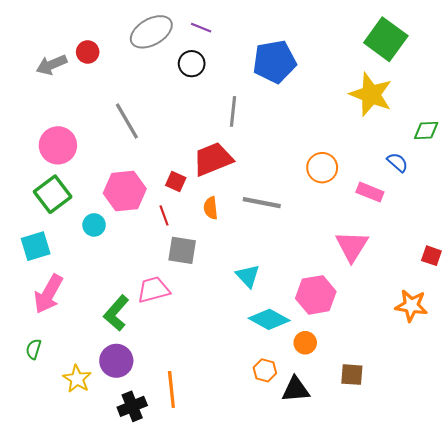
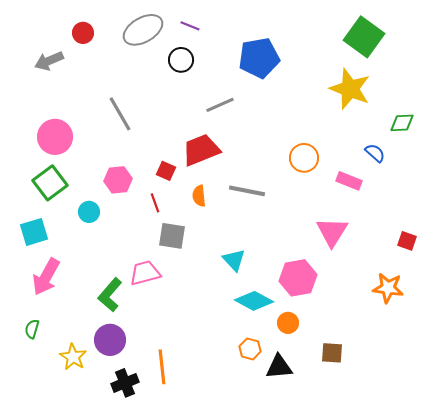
red circle: (88, 52) -> (83, 33), moved
gray line: (233, 111) -> (220, 105), turned 60
pink hexagon: (125, 191) -> (118, 180), size x0.7

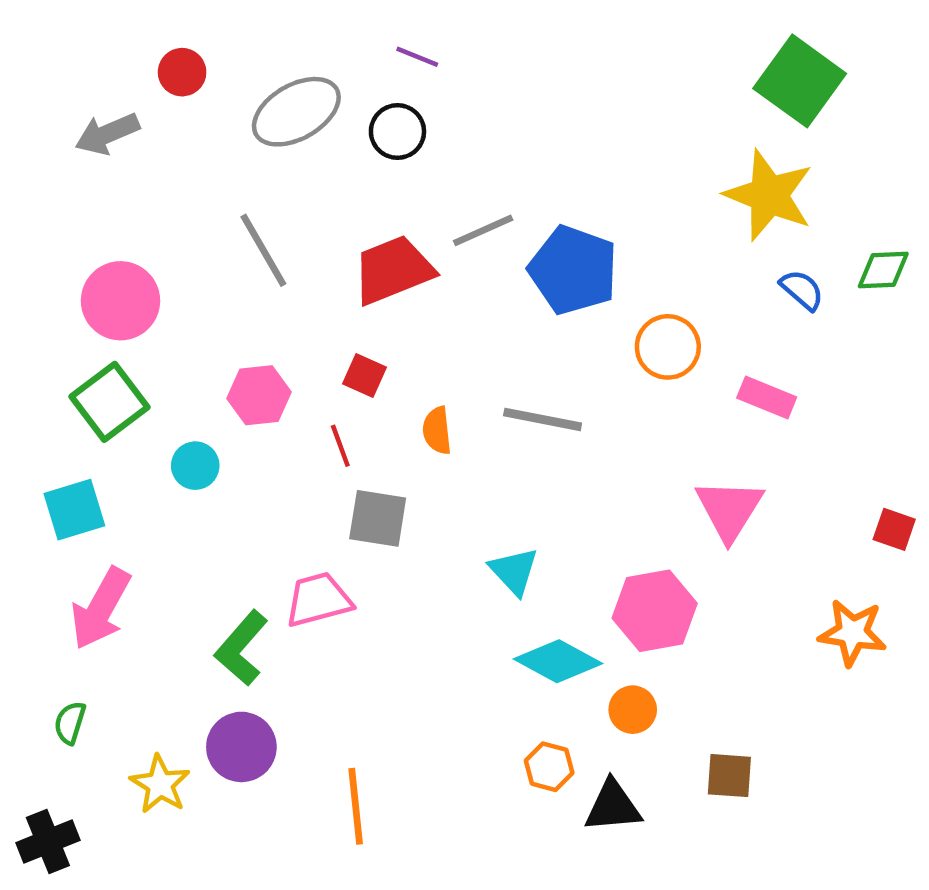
gray ellipse: (143, 30) -> (296, 112), moved
blue pentagon: (259, 58) -> (573, 270), moved, turned 30
red trapezoid: (201, 150) -> (393, 270), moved
blue semicircle: (375, 153) -> (802, 290), moved
black cross: (125, 383) -> (48, 841), moved

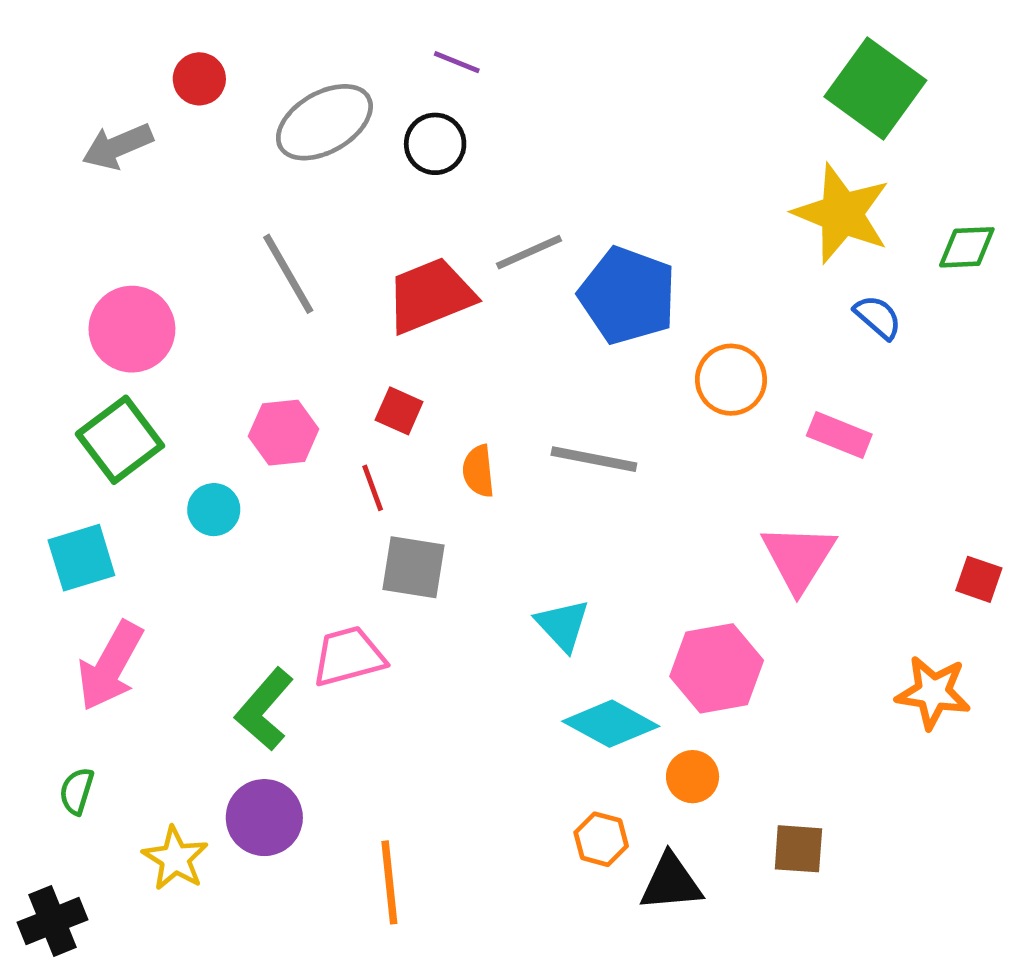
green diamond: (883, 270) -> (967, 247), moved

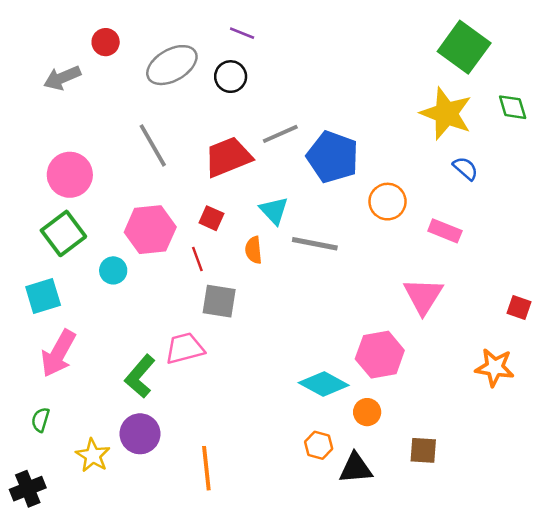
green diamond: (967, 247) -> (513, 107), moved, turned 76
pink hexagon: (284, 433) -> (150, 230), size x1.4
cyan triangle: (563, 625) -> (274, 211), moved

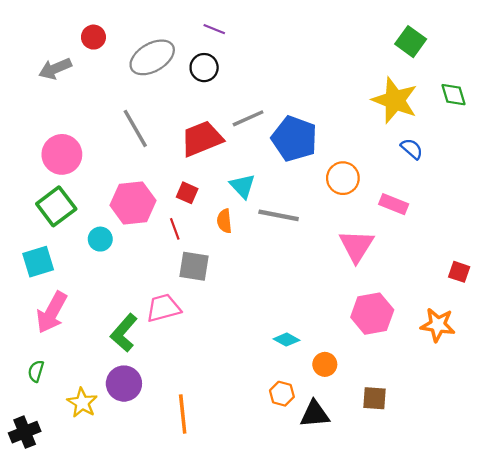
green square: (464, 47) -> (411, 42), size x0.7
pink triangle: (423, 296) -> (356, 246), moved
pink hexagon: (380, 355) -> (372, 314), moved
cyan diamond: (324, 384) -> (286, 340), size x0.6

